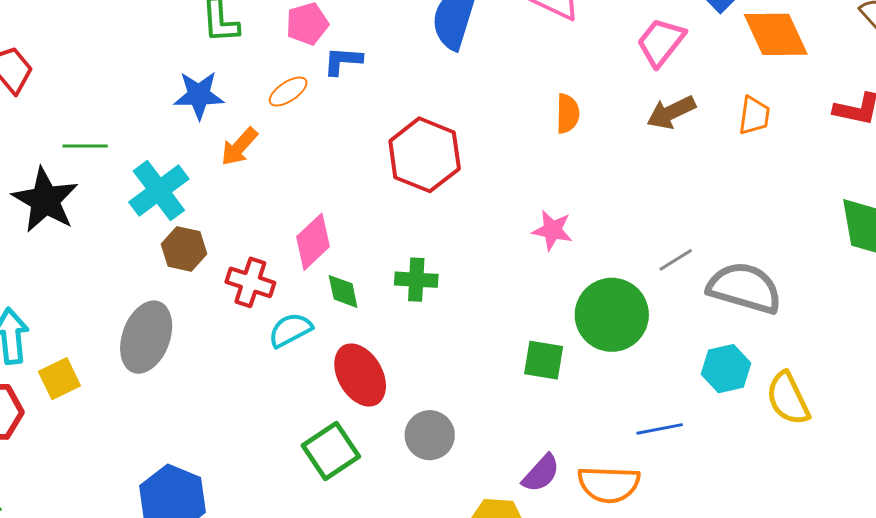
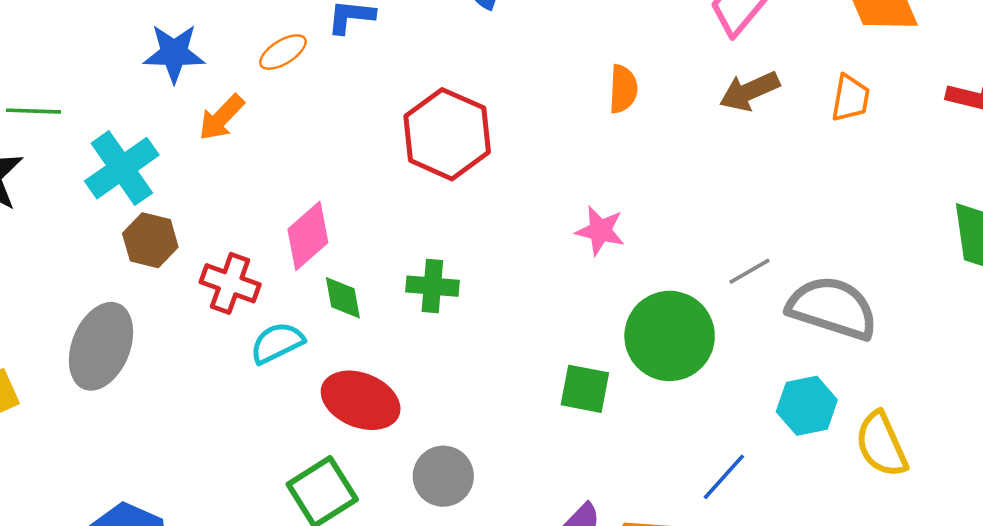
red ellipse: (360, 375) -> (361, 400), turned -40
blue line: (660, 429) -> (724, 477), turned -39

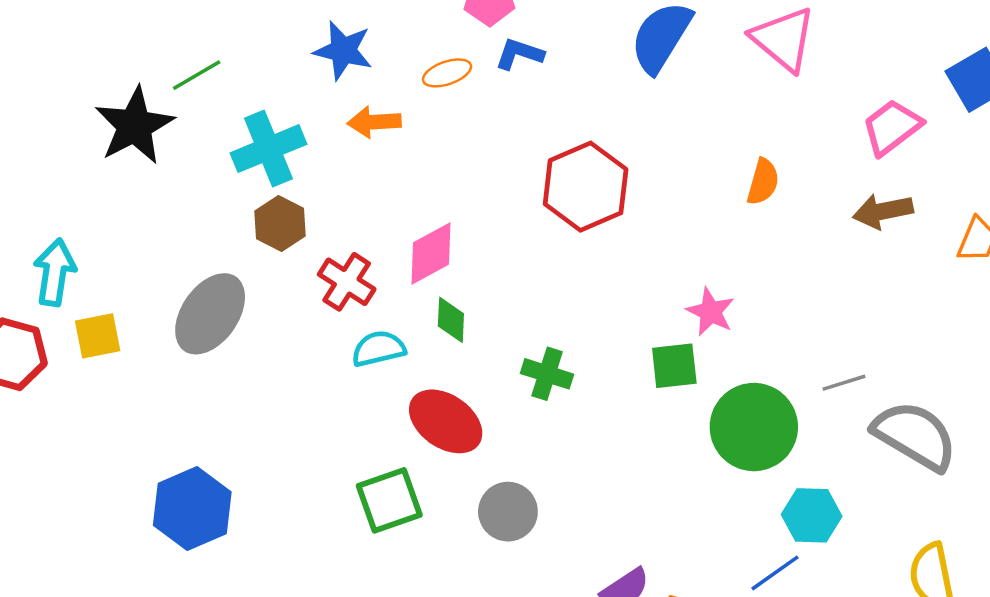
green line: (33, 111) -> (197, 75), turned -45
orange arrow: (221, 118) -> (374, 122), turned 30
green cross: (432, 286) -> (547, 374), moved
green square: (585, 389) -> (674, 366), moved, turned -30
cyan hexagon: (807, 406) -> (812, 515), moved

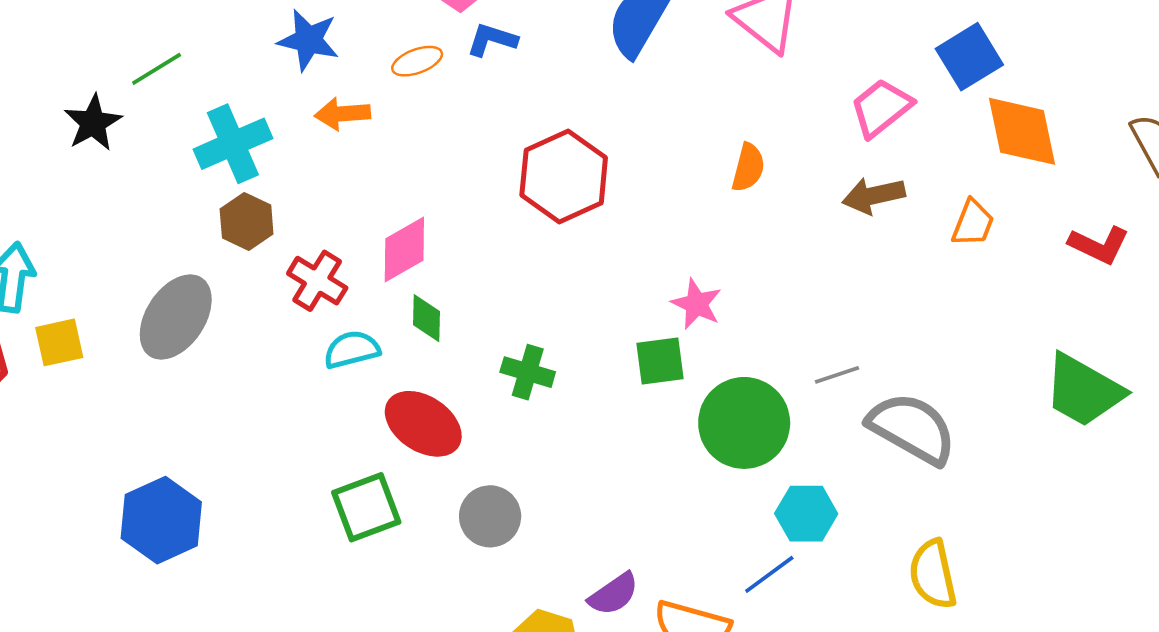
black star: (135, 126) -> (93, 123), size x0.7

